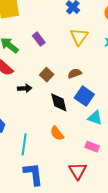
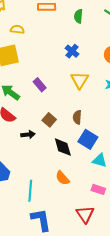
brown semicircle: (75, 73) -> (77, 117), turned -64

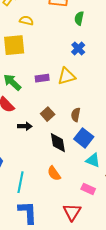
green semicircle: (78, 16) -> (79, 18), moved
yellow triangle: (80, 80) -> (67, 76), moved, turned 36
purple rectangle: (40, 85) -> (42, 78), turned -64

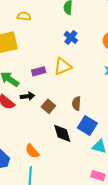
yellow semicircle: (26, 21) -> (24, 16), moved
black arrow: (25, 126) -> (28, 96), moved
orange semicircle: (54, 173) -> (32, 151), moved

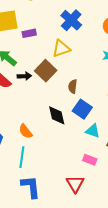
blue cross: (71, 37) -> (71, 20), size x1.5
purple rectangle: (39, 71) -> (29, 33), moved
brown square: (48, 106) -> (46, 71), moved, size x1.5

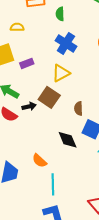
cyan line: (22, 157) -> (53, 184), moved

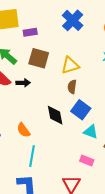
yellow triangle: (61, 73) -> (70, 65), moved
brown square: (49, 97) -> (39, 58), moved, turned -30
black arrow: (29, 106) -> (23, 83), moved

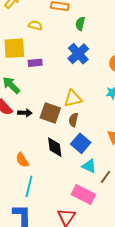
brown square: (39, 58) -> (50, 113), moved
pink rectangle: (87, 161) -> (83, 194), size x1.6

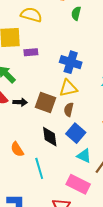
yellow semicircle: (35, 25) -> (31, 15), size x1.5
blue cross: (78, 54) -> (71, 62), moved, turned -30
cyan line: (29, 186) -> (39, 168), moved, turned -30

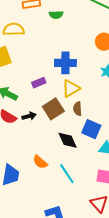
green semicircle: (76, 13) -> (56, 15), turned -88
purple rectangle: (31, 52) -> (39, 83), moved
brown square: (46, 102) -> (53, 109), turned -35

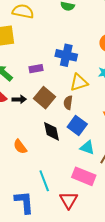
yellow triangle: (71, 88) -> (79, 83), moved
brown square: (53, 109) -> (44, 98), turned -30
cyan line: (67, 174) -> (44, 181), moved

